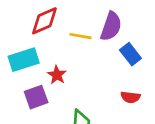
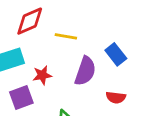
purple semicircle: (111, 26) -> (85, 71), moved
red star: (57, 75) -> (42, 75), turned 30

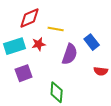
red star: (42, 75) -> (39, 44), moved
red semicircle: (116, 97) -> (101, 71), moved

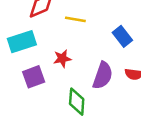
red star: (39, 44) -> (62, 59), moved
purple semicircle: (70, 54) -> (103, 75), moved

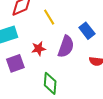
yellow line: (75, 19) -> (49, 17), turned 49
purple semicircle: (103, 75) -> (66, 47), moved

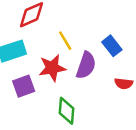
yellow line: (49, 17) -> (65, 41), moved
red star: (39, 49) -> (52, 68), size x1.5

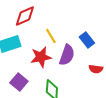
purple square: (24, 86) -> (19, 82), moved, turned -30

